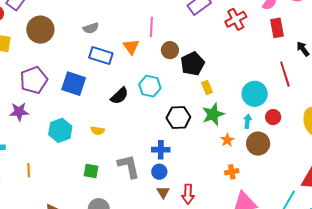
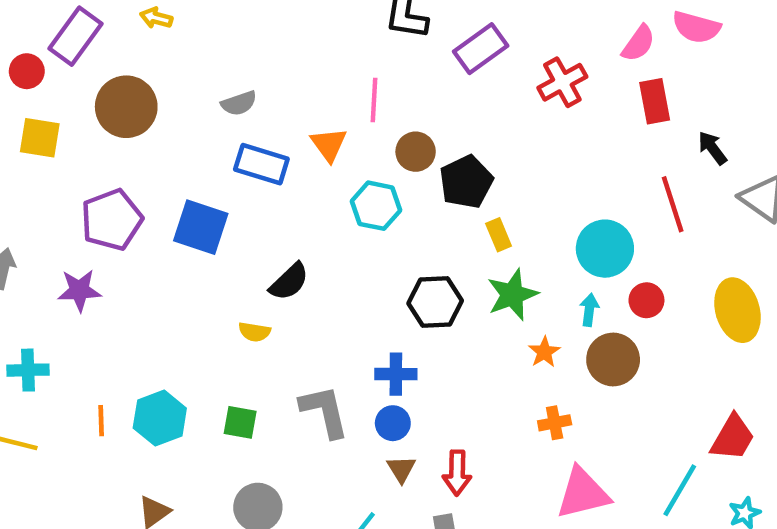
cyan hexagon: (150, 86) -> (376, 206), moved
black semicircle: (120, 96) -> (289, 282), moved
cyan hexagon: (60, 130) -> (160, 418), moved

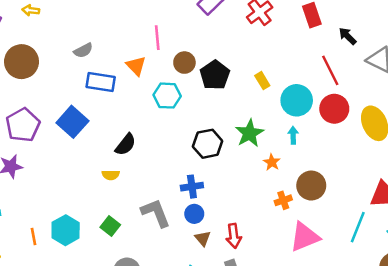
blue square: (201, 227) -> (72, 122), turned 32
yellow rectangle: (499, 235) -> (262, 81), moved
red circle: (646, 300) -> (334, 109), moved, size x1.5
brown circle: (613, 360) -> (311, 186), moved
green square: (240, 422) -> (110, 226), turned 36

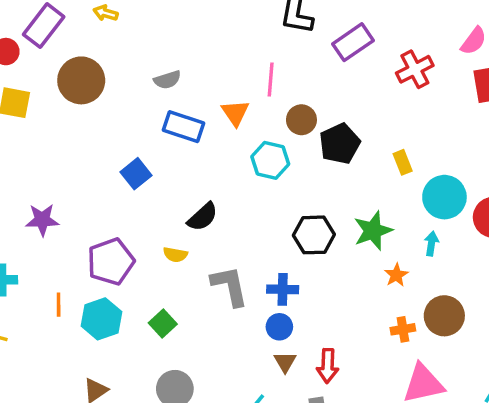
blue square: (72, 122) -> (136, 174), size x0.7
purple pentagon: (23, 125) -> (111, 262), moved
gray L-shape: (156, 213) -> (230, 286), moved
orange line: (34, 236) -> (59, 305), moved

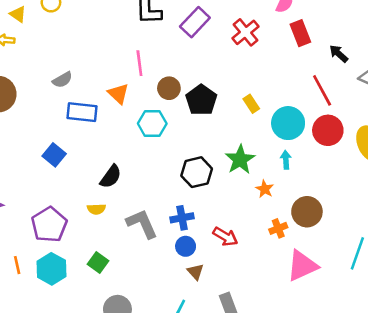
red arrow: (328, 366) -> (225, 237), moved, turned -50

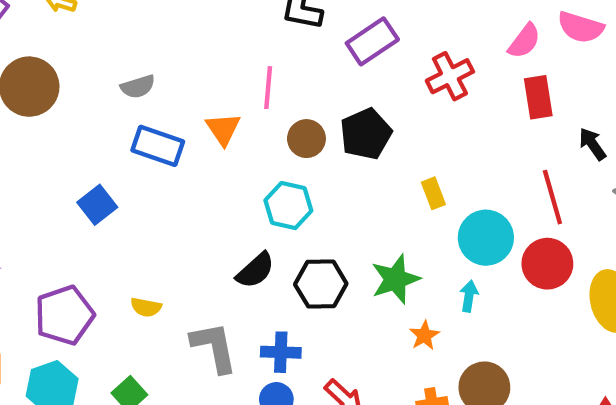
black pentagon: (201, 100) -> (366, 134), moved
cyan hexagon: (152, 124) -> (288, 206), moved
black semicircle: (111, 177) -> (255, 270), moved

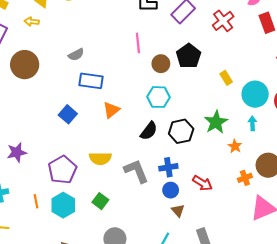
orange triangle: (223, 129) -> (111, 110), moved, turned 36
yellow semicircle: (146, 307) -> (100, 158), size x1.5

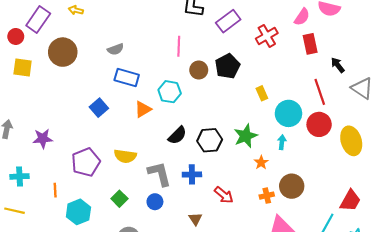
cyan hexagon: (158, 97) -> (170, 92), moved
blue circle: (171, 190) -> (155, 202), moved
cyan hexagon: (63, 205) -> (78, 212), moved

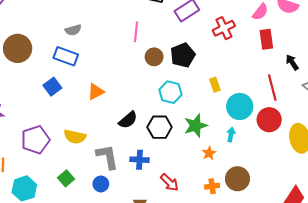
brown circle: (63, 52) -> (18, 48), moved
blue rectangle: (127, 77) -> (66, 56), moved
cyan hexagon: (170, 92) -> (170, 92), moved

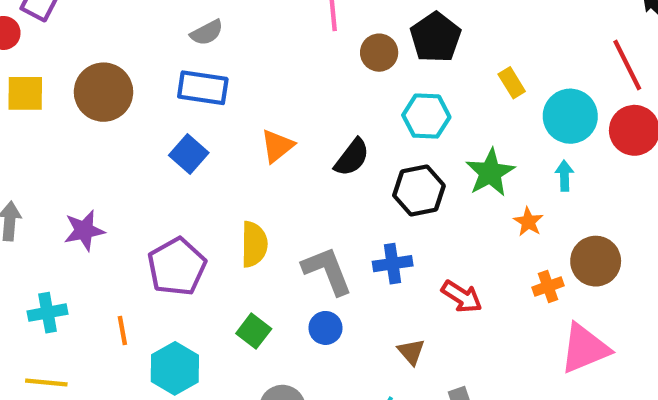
black semicircle: (128, 120) -> (352, 157), moved
yellow semicircle: (75, 137) -> (254, 244), turned -90

